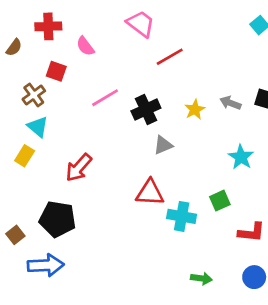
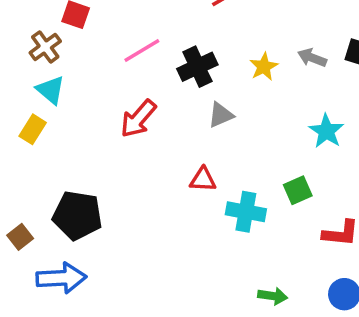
red arrow: (79, 168) -> (138, 119), moved
red triangle: (150, 193) -> (203, 180), size x0.7

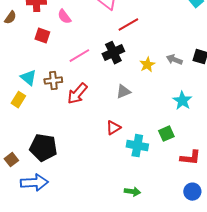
brown cross: (45, 47) -> (53, 81), moved, turned 30
black cross: (197, 67) -> (113, 53), moved
red triangle: (203, 180) -> (113, 128), turned -35
green arrow: (273, 296) -> (132, 192), moved

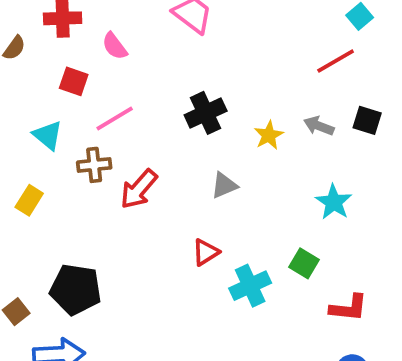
red line: (128, 25) -> (336, 61), moved
pink line: (79, 56) -> (115, 119), moved
cyan triangle: (28, 78) -> (48, 135), moved
green square: (166, 134) -> (304, 263), turned -35
cyan cross: (137, 146) -> (250, 286), turned -35

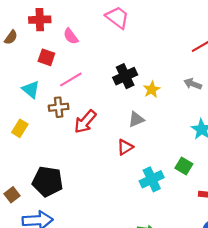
yellow star: (269, 135) -> (152, 89), moved
red triangle: (206, 252) -> (125, 147), moved

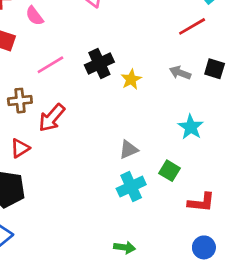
pink line: (71, 80) -> (50, 65), moved
gray triangle: (136, 119) -> (128, 149), moved
red triangle: (125, 147) -> (20, 148), moved

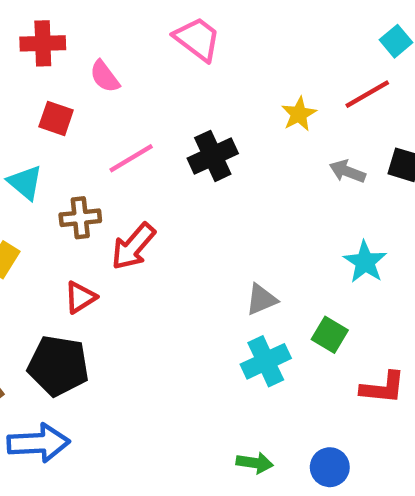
yellow star: (131, 79) -> (299, 114), moved
blue circle: (204, 247) -> (330, 467), moved

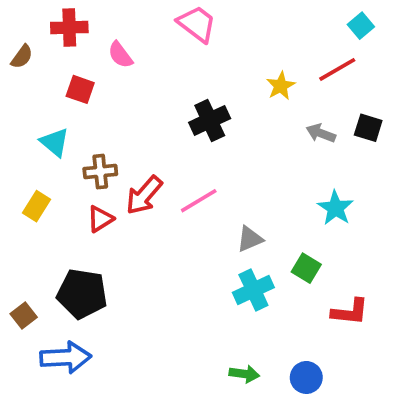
pink line: (131, 158) -> (199, 201), moved
red triangle: (80, 297) -> (100, 219), moved

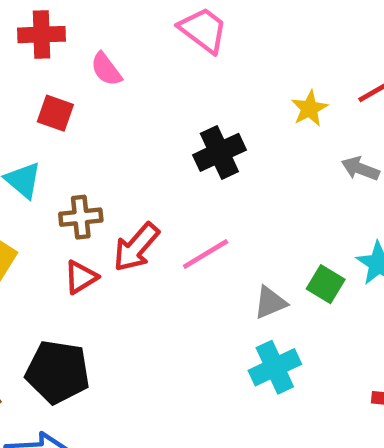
green square: (306, 268) -> (326, 284), moved

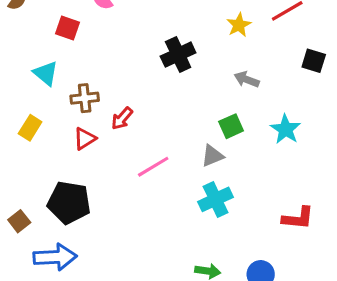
gray arrow: (360, 169) -> (247, 79), moved
red arrow: (136, 247) -> (122, 118), size x0.7
pink line: (206, 254) -> (153, 167), moved
green square: (326, 284) -> (231, 126), moved, turned 35

